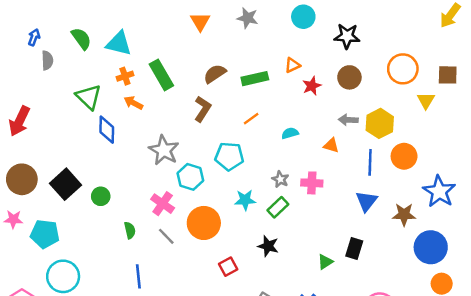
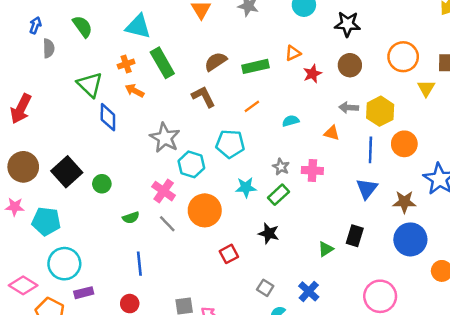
cyan triangle: (119, 43) -> (138, 26), moved
brown L-shape: (203, 109) -> (203, 97), turned -60
green semicircle: (130, 230) -> (131, 218), turned 84
blue circle: (431, 247) -> (410, 239), moved

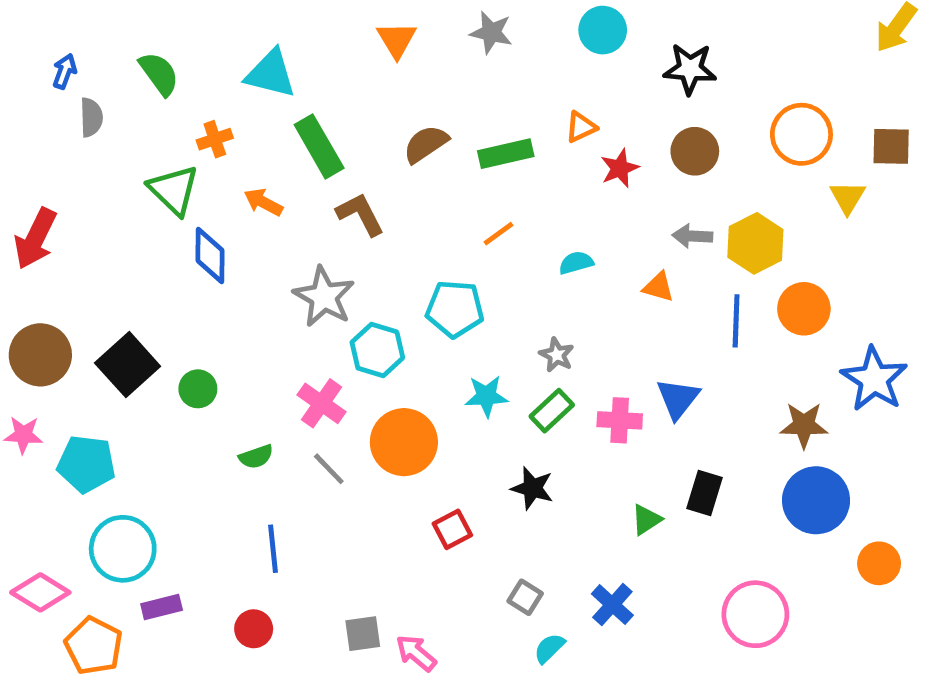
orange cross: (126, 64) -> (215, 139), moved
brown L-shape: (203, 97) -> (360, 214), moved
pink cross: (312, 170) -> (620, 420), moved
blue triangle: (367, 189) -> (678, 398), moved

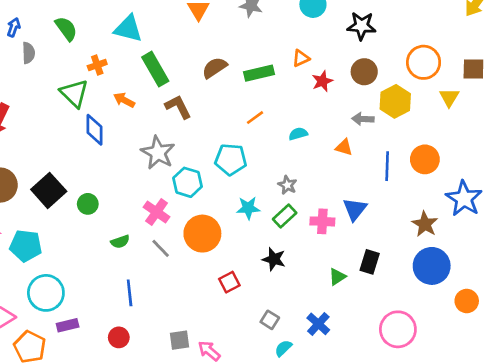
yellow hexagon: (755, 243) -> (395, 101), moved
brown star: (804, 425) -> (425, 224), turned 30

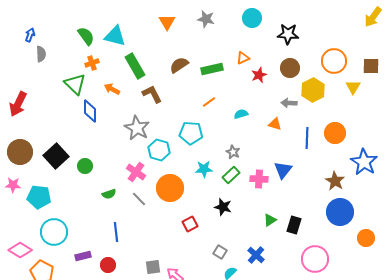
green semicircle: (66, 29) -> (86, 36), moved
black rectangle: (370, 262) -> (294, 225), moved
purple rectangle: (68, 325) -> (83, 256), moved

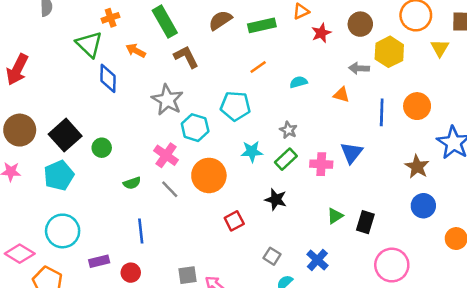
cyan pentagon: (39, 197) -> (59, 175), moved, turned -30
blue circle: (340, 212) -> (423, 206), size x0.7

